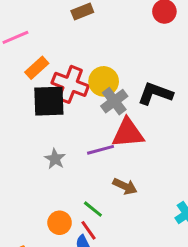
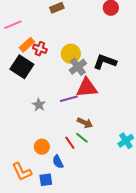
red cross: (70, 84) -> (40, 49), moved, size x0.6
black square: (49, 101) -> (22, 67), moved, turned 35
green line: (93, 209) -> (82, 138), moved
red line: (88, 230) -> (70, 143), moved

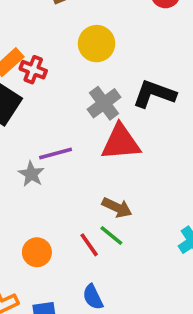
yellow circle: (71, 54) -> (97, 44), moved
purple line: (69, 99) -> (56, 154), moved
blue semicircle: (58, 162) -> (93, 297), moved

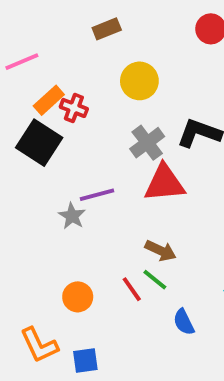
blue semicircle: (93, 297) -> (184, 322), moved

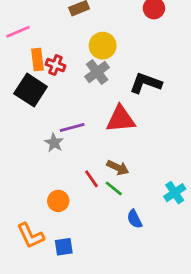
orange rectangle: (49, 100) -> (37, 59), turned -55
gray cross: (147, 143) -> (97, 72), moved
red line: (132, 289) -> (92, 179), moved

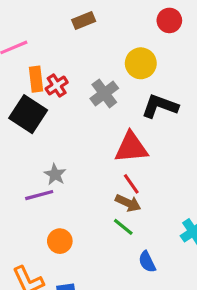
yellow circle: (103, 46) -> (141, 63), moved
red cross: (55, 65) -> (57, 86), turned 36
purple line: (72, 127) -> (39, 195), moved
red line: (92, 179) -> (131, 184), moved

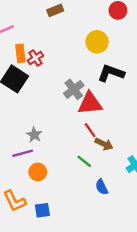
gray cross: (104, 93) -> (74, 89), moved
gray star: (55, 174) -> (34, 135), moved
purple line: (39, 195) -> (23, 153), moved
brown arrow: (128, 203) -> (104, 144), moved

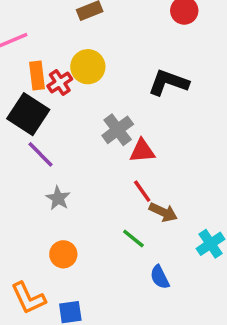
yellow circle: (97, 42) -> (88, 67), moved
black L-shape: (111, 73) -> (168, 82), moved
red triangle: (90, 103) -> (142, 151), size x0.7
purple line: (23, 153) -> (41, 154), moved, turned 60

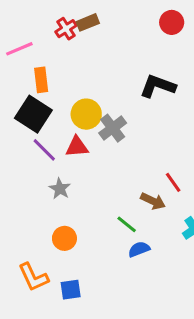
yellow circle: (88, 67) -> (86, 114), moved
red cross: (60, 82) -> (66, 29), moved
red triangle: (142, 151) -> (77, 147), moved
red line: (142, 191) -> (173, 182), moved
blue semicircle: (160, 277) -> (139, 249), moved, turned 95

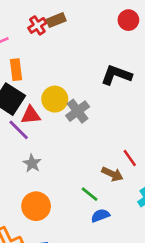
red triangle: (77, 147) -> (31, 115), moved
orange circle: (64, 238) -> (36, 206), size x1.4

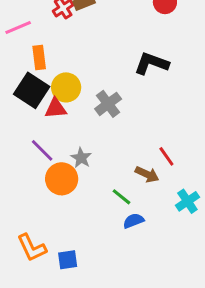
yellow circle: (55, 99) -> (66, 87), moved
purple line: (19, 130) -> (42, 150), moved
gray star: (32, 163) -> (81, 158), moved
orange circle: (36, 206) -> (62, 179), moved

